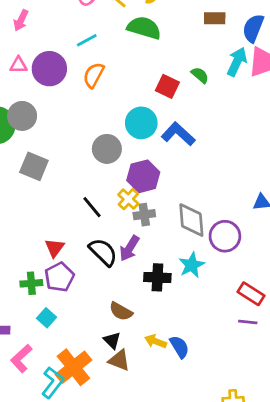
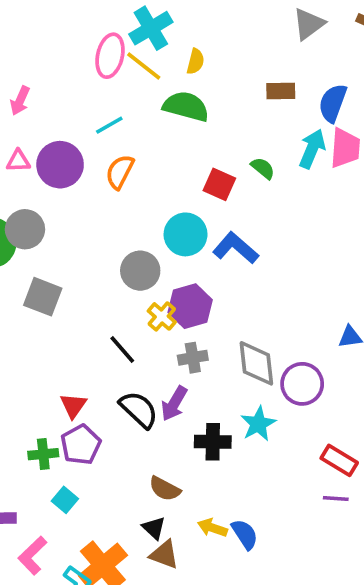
yellow cross: (128, 199) -> (162, 316), moved

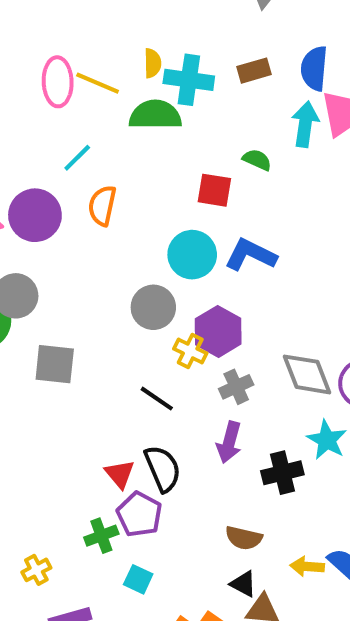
cyan cross: (151, 28) -> (189, 80), moved, turned -36
black semicircle: (139, 410) -> (163, 469), moved, turned 39

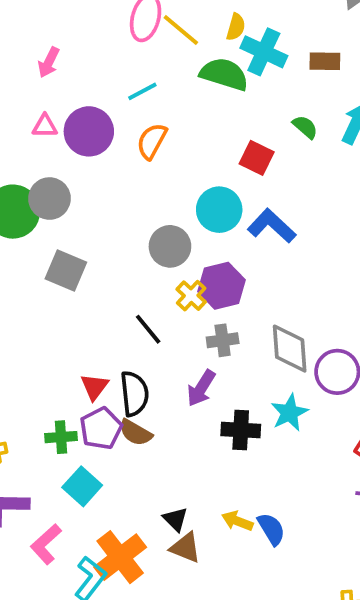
green semicircle: (257, 160) -> (305, 127), moved
brown semicircle: (244, 538) -> (135, 433), moved
cyan square: (138, 579) -> (82, 486), size x1.4

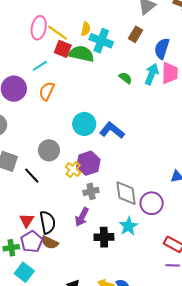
brown rectangle: (325, 61) -> (136, 34), moved, turned -56
red square: (257, 158) -> (63, 49), moved
gray circle: (170, 246) -> (49, 150), moved
black line: (148, 329) -> (32, 176), moved

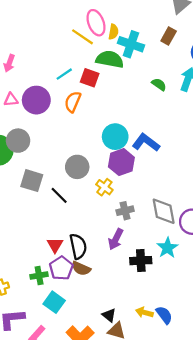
pink ellipse: (39, 28) -> (96, 23), moved, turned -30
red square: (63, 49) -> (90, 78), moved
purple hexagon: (88, 163) -> (121, 162), moved

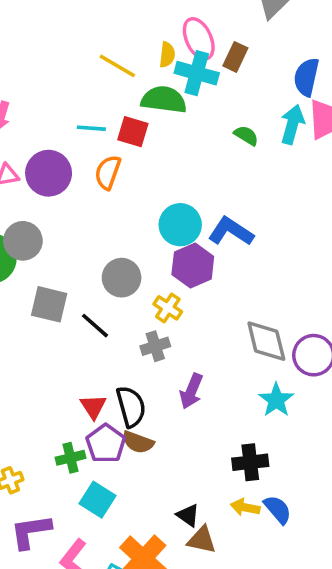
pink ellipse: (96, 23) -> (199, 39), moved
brown rectangle: (169, 36) -> (235, 57), moved
cyan line: (64, 74) -> (91, 128), turned 42
gray cross: (125, 211) -> (155, 346), moved
black cross: (141, 261) -> (250, 462), moved

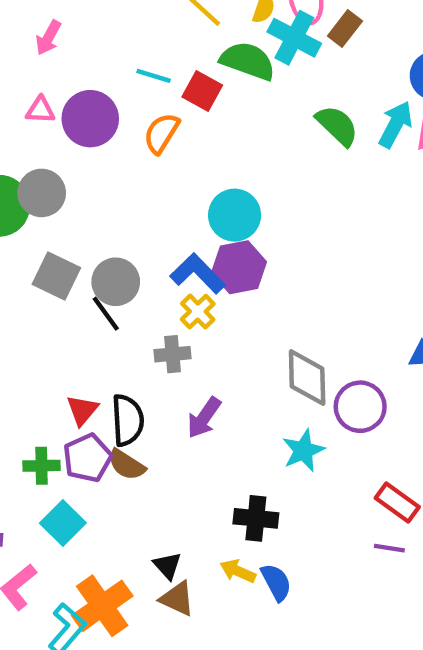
green semicircle: (246, 135) -> (337, 126), size x1.5
blue L-shape: (231, 231) -> (198, 274), moved
gray circle: (122, 278) -> (116, 282), moved

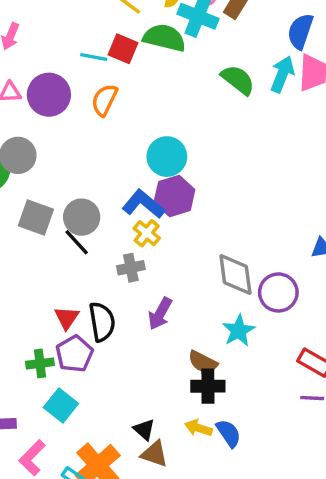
red square: (202, 91) -> (123, 49), moved
brown semicircle: (127, 465) -> (203, 362), moved

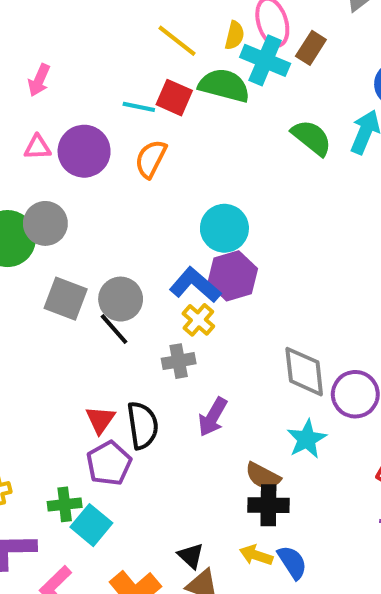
green cross: (40, 363) -> (65, 504), moved

